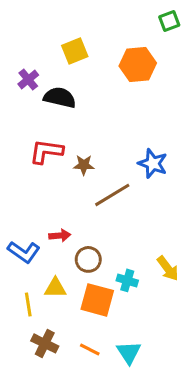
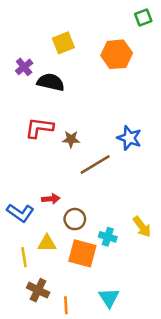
orange line: (90, 349) -> (66, 305), moved, turned 60

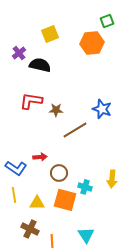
green square: (143, 17) -> (107, 21), moved
yellow arrow: (142, 227) -> (112, 179), turned 42
yellow triangle: (47, 243) -> (37, 203), moved
yellow line: (24, 257) -> (14, 195), moved

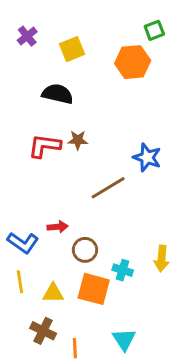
purple cross: (19, 53) -> (27, 36), moved
brown star: (56, 110) -> (78, 140), moved

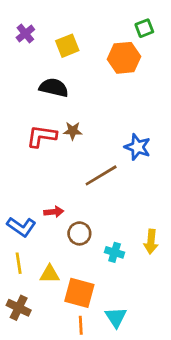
orange square: (94, 289) -> (79, 293), moved
brown cross: (43, 331) -> (19, 308), moved
orange line: (75, 348) -> (81, 325), moved

